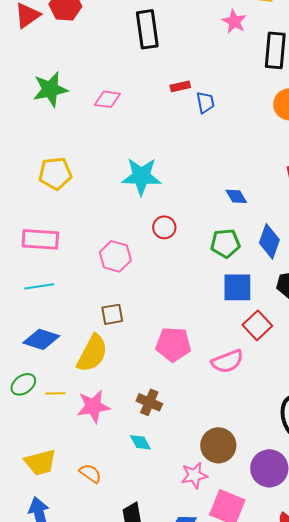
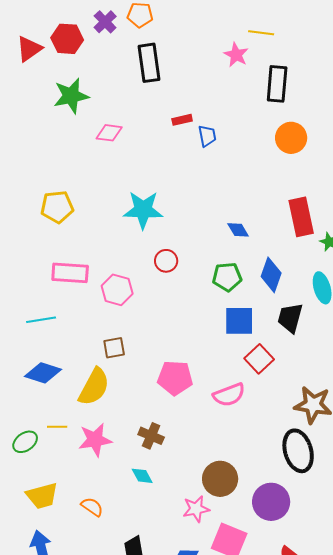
green star: (50, 89) -> (71, 96), moved
pink rectangle: (40, 239) -> (70, 273), moved
green ellipse: (23, 384) -> (25, 442), moved

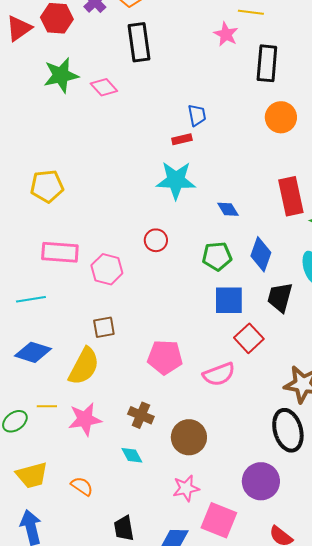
red rectangle: (182, 120) -> (182, 139), moved
pink diamond: (109, 133) -> (104, 87), moved, turned 40
cyan star: (143, 210) -> (176, 180), moved
brown circle: (220, 479) -> (189, 437), moved

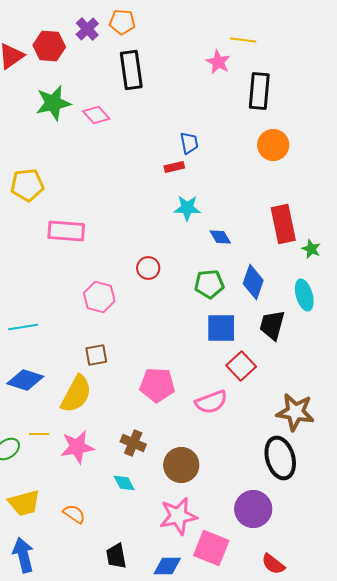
cyan star: (176, 180) -> (187, 208), moved, size x0.7
yellow pentagon: (47, 186) -> (27, 185), moved
pink rectangle: (60, 252) -> (66, 231), moved
pink star: (186, 488) -> (178, 516), size x1.4

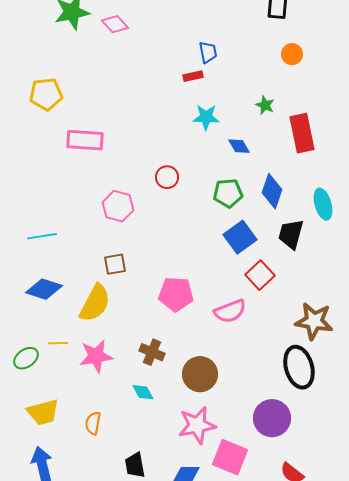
orange circle: (273, 145) -> (292, 54), size x0.7
green star: (311, 249) -> (265, 105), moved
blue square: (221, 328) -> (240, 237), turned -36
orange semicircle: (74, 514) -> (93, 423), turned -115

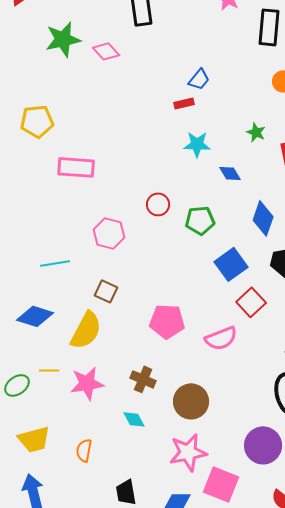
blue trapezoid: (208, 52) -> (199, 79), turned 50
green pentagon: (228, 193) -> (200, 220), moved
cyan line: (42, 236) -> (55, 263), moved
brown square: (115, 264) -> (106, 291), turned 35

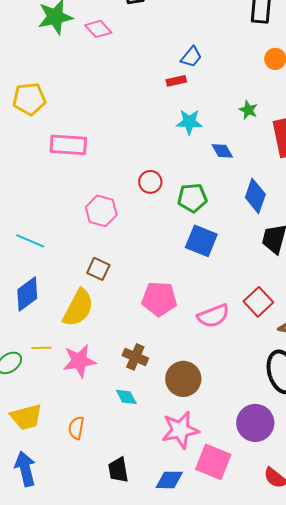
cyan line: (55, 263) -> (30, 241), moved, turned 32
blue square: (231, 264) -> (201, 241), moved, turned -32
red square: (251, 302) -> (258, 302), moved
blue diamond: (35, 316) -> (27, 294), turned -54

